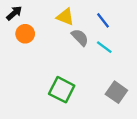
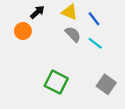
black arrow: (14, 13) -> (37, 12), moved
yellow triangle: (65, 17) -> (70, 12), moved

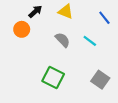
blue line: (94, 19) -> (104, 18), moved
gray semicircle: (73, 34) -> (63, 40), moved

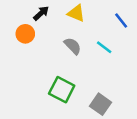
gray square: (100, 80) -> (100, 104), moved

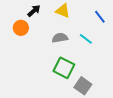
gray semicircle: (73, 46) -> (60, 38), turned -56
green square: (62, 90) -> (64, 68), moved

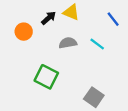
black arrow: (34, 11) -> (49, 18), moved
green square: (64, 68) -> (46, 77), moved

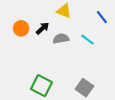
black arrow: (49, 18) -> (43, 28), moved
green square: (46, 77) -> (42, 86), moved

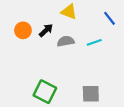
cyan line: (88, 40) -> (94, 42), turned -56
gray square: (84, 88) -> (91, 94), turned -36

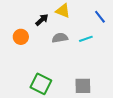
orange circle: (23, 30) -> (21, 37), moved
black arrow: (46, 30) -> (42, 20), moved

